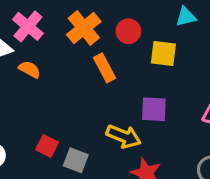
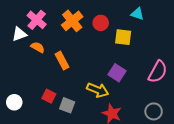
cyan triangle: (186, 17) -> (137, 14), turned 32
orange rectangle: (104, 68) -> (62, 61), moved
purple square: (154, 109) -> (117, 73), turned 30

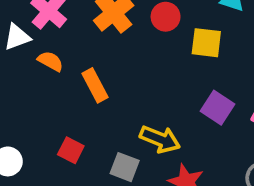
purple square: (117, 73) -> (218, 108), moved
gray square: (67, 105) -> (125, 167), moved

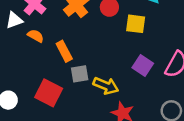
red square: (71, 150) -> (49, 93), size x1.6
gray square: (125, 167) -> (80, 74), moved, turned -30

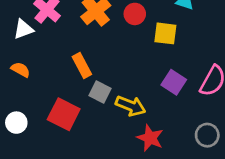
orange semicircle: (36, 36) -> (21, 70), moved
gray square: (80, 74) -> (100, 92), turned 36

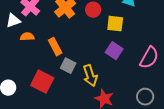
orange semicircle: (21, 70) -> (27, 37), moved, turned -32
purple square: (174, 82) -> (114, 51), moved
yellow arrow: (131, 106) -> (90, 76), turned 50

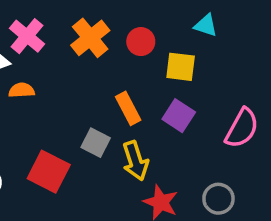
orange rectangle: (55, 47) -> (128, 108), moved
gray circle: (145, 97) -> (218, 199), moved

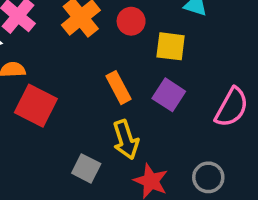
gray square: (96, 143) -> (86, 168), moved
red square: (49, 172) -> (36, 106), moved

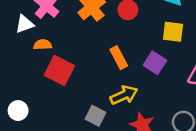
yellow square: (171, 46) -> (173, 32), moved
yellow arrow: (126, 140) -> (124, 95), turned -96

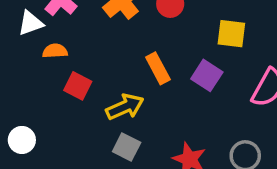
red square: (59, 71) -> (78, 86), size x0.7
yellow arrow: (124, 95) -> (125, 107), moved

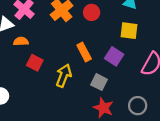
yellow arrow: (125, 107) -> (64, 76), turned -45
gray square: (127, 147) -> (99, 82), moved

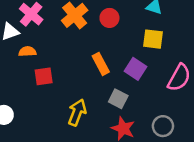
red square: (35, 63) -> (44, 76), turned -35
yellow arrow: (64, 76) -> (77, 112), moved

